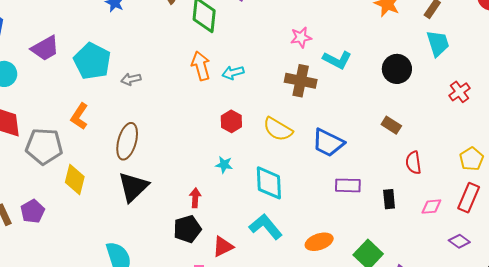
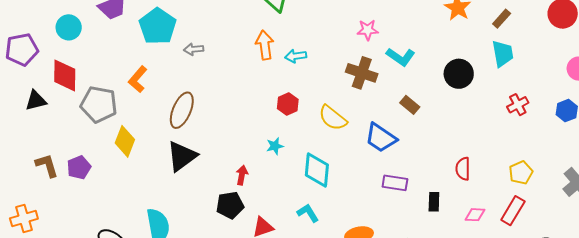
brown rectangle: (391, 125) -> (410, 105), moved
cyan star: (224, 165) -> (275, 146), turned -30
cyan L-shape: (266, 227) -> (308, 213), size x0.7

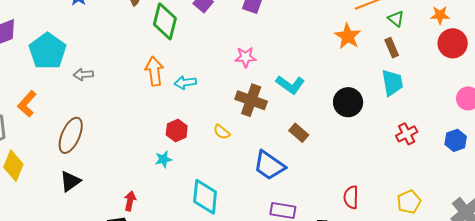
brown rectangle: (502, 19) -> (392, 48), turned -66
pink star: (368, 30) -> (245, 57), moved
yellow semicircle: (333, 118) -> (222, 132), moved, size x0.6
cyan star: (275, 146) -> (163, 159), moved
black triangle: (182, 156) -> (70, 181), size x0.7

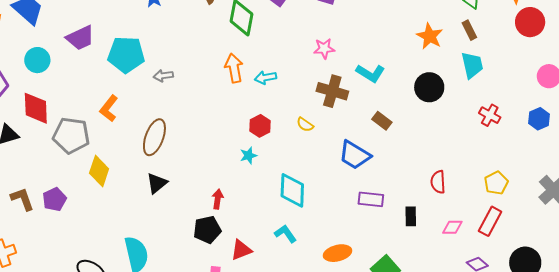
orange star: (348, 36) -> (430, 36), moved
cyan pentagon: (48, 51) -> (126, 55), turned -30
red cross: (407, 134) -> (490, 115), turned -30

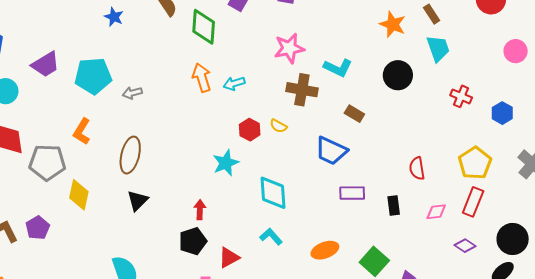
pink star: (324, 49) -> (289, 48), size x1.4
blue hexagon: (539, 119) -> (502, 113), moved
red hexagon: (260, 126) -> (250, 130), moved
cyan star: (248, 155) -> (226, 163), size x1.5
yellow pentagon: (496, 183) -> (475, 163), size x1.4

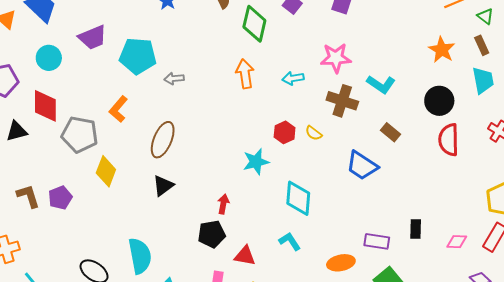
cyan arrow: (234, 84) -> (293, 78), moved
red semicircle: (417, 168) -> (449, 140), moved, size x1.4
purple rectangle: (352, 193) -> (377, 241), moved
red triangle: (229, 258) -> (245, 256), turned 30

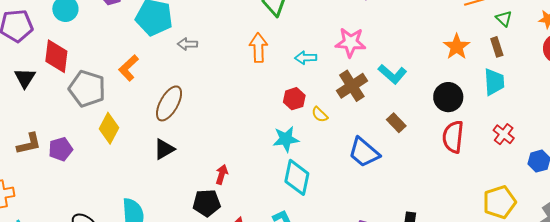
brown cross: (342, 101) -> (352, 86), turned 32
black triangle: (17, 131) -> (25, 78), turned -50
red hexagon: (285, 132) -> (294, 99), moved
cyan star: (256, 162) -> (286, 139), moved
brown L-shape: (28, 196) -> (29, 144), turned 88

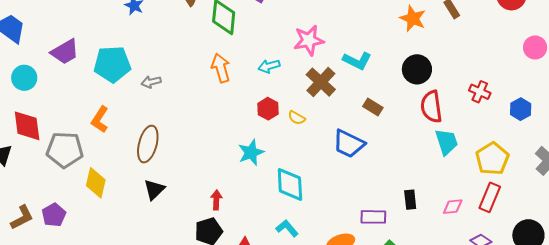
cyan trapezoid: (494, 82) -> (446, 142), moved
cyan star: (286, 139) -> (251, 153), moved

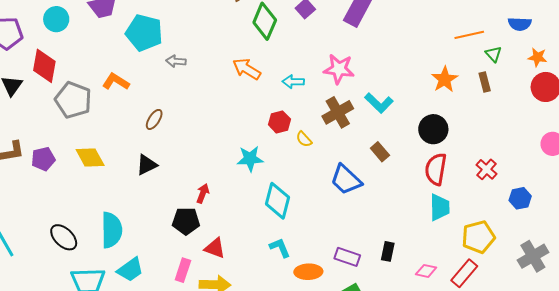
orange arrow: (221, 68) -> (247, 69), turned -60
orange L-shape: (100, 120) -> (116, 82), turned 72
brown ellipse: (148, 144) -> (154, 119), size x0.6
yellow diamond: (96, 183) -> (90, 158), moved, turned -60
cyan L-shape: (287, 228) -> (280, 248), moved

